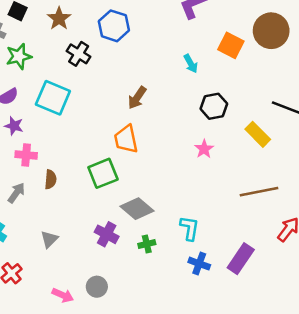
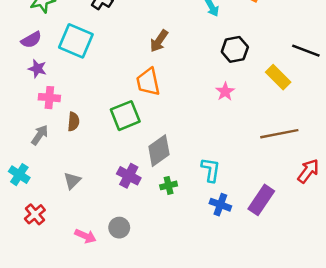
gray diamond: (137, 209) -> (159, 151), turned -76

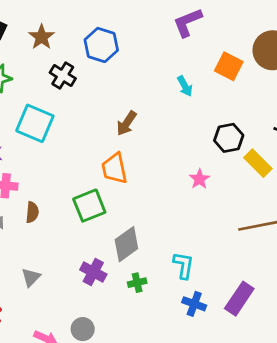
black hexagon: (235, 49) -> (229, 138), moved

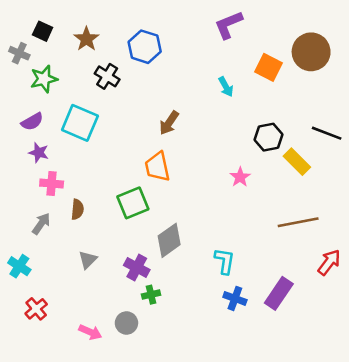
gray triangle: (31, 277) -> (88, 260), moved
green cross: (137, 283) -> (151, 295), moved

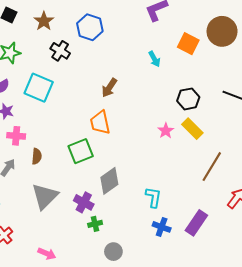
yellow rectangle: (297, 162) -> (192, 129), moved
brown line: (298, 222) -> (212, 167), turned -48
gray triangle: (88, 260) -> (45, 196), size x1.8
gray circle: (126, 323) -> (113, 252), moved

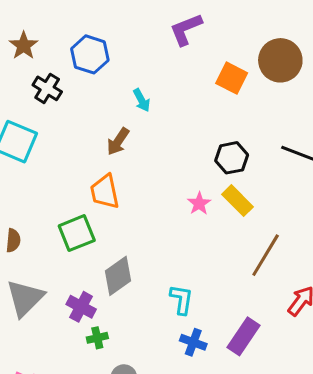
cyan arrow: (154, 59) -> (142, 100), moved

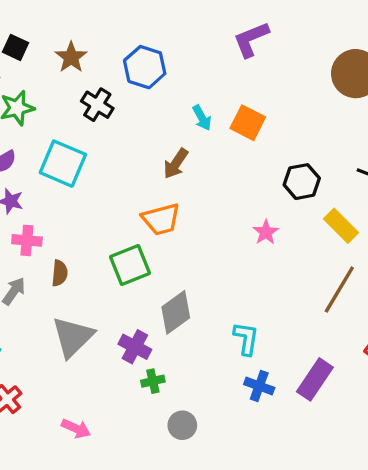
orange square: (232, 78) -> (248, 123), moved
orange trapezoid: (105, 192) -> (161, 219), turned -93
yellow rectangle: (238, 201) -> (341, 226), moved

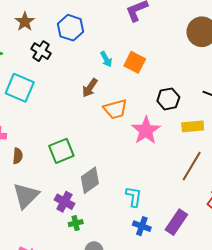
orange trapezoid: (161, 219) -> (115, 109), moved
yellow rectangle: (341, 226) -> (193, 126), turned -50
pink star: (266, 232) -> (146, 130), size x1.8

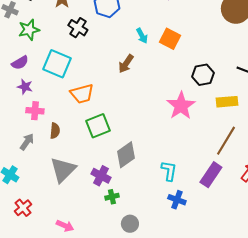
orange trapezoid: (115, 109) -> (82, 94), moved
purple rectangle: (176, 222) -> (211, 175), moved

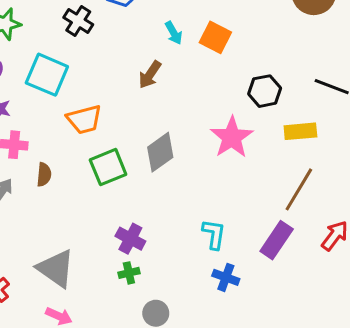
gray diamond: (126, 155) -> (160, 152), moved
gray triangle: (63, 170) -> (56, 268), moved, turned -40
purple cross: (101, 176) -> (130, 239), moved

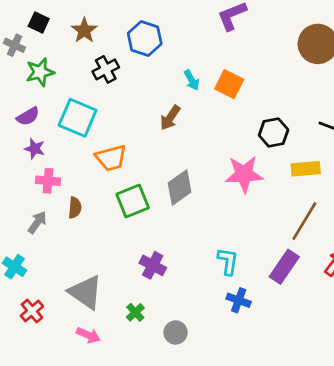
black cross: (78, 21) -> (106, 69), turned 30
pink star: (232, 137) -> (244, 174), turned 30
green cross: (129, 273) -> (135, 312), moved, turned -30

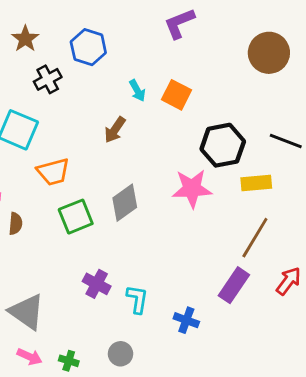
black hexagon: (274, 132) -> (223, 145), size x1.4
cyan L-shape: (228, 261) -> (137, 299), moved
green cross: (135, 312) -> (69, 361), moved, turned -30

